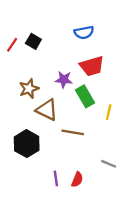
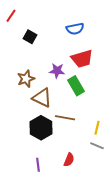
red line: (12, 45) -> (11, 16), moved
yellow line: (109, 112) -> (97, 128), moved
black hexagon: (27, 144) -> (41, 128), moved
purple line: (56, 178) -> (38, 165), moved

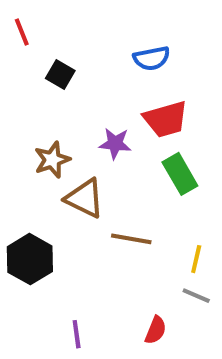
red line: (11, 16) -> (22, 32), turned -56
green rectangle: (76, 86) -> (180, 174), moved
black hexagon: (41, 128) -> (30, 259), moved
red semicircle: (69, 160) -> (156, 330), moved

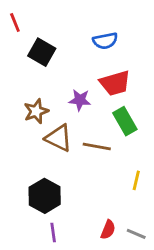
black square: (60, 75) -> (42, 52), size x1.4
brown line: (131, 239) -> (97, 146), moved
black hexagon: (30, 259) -> (45, 196), moved
gray line: (196, 296) -> (136, 234), moved

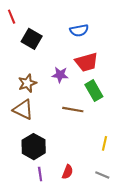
brown triangle: (59, 138) -> (23, 110), moved
yellow line: (136, 180) -> (104, 143), moved
red semicircle: (108, 230) -> (68, 172), moved

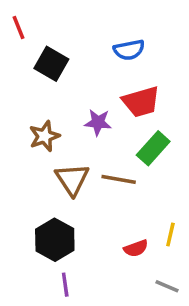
green rectangle: (94, 91) -> (153, 148), turned 72
brown triangle: (23, 110) -> (72, 179), moved, turned 30
red semicircle: (68, 172) -> (136, 248), moved, turned 48

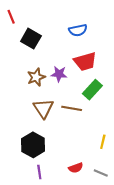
brown star: (44, 136) -> (36, 77), moved
red semicircle: (136, 248) -> (76, 168), moved

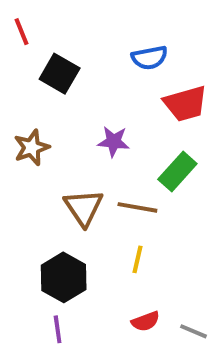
red trapezoid: (85, 61) -> (185, 104), moved
brown star: (36, 77) -> (32, 148), moved
yellow line: (103, 142) -> (137, 259), moved
purple line: (39, 172) -> (58, 329), moved

